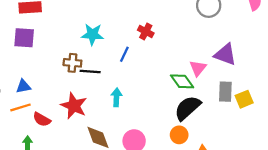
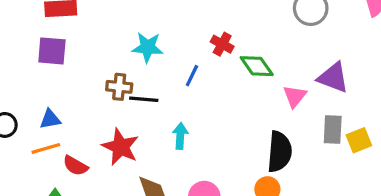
green diamond: (182, 81) -> (257, 66), moved
black semicircle: (188, 108) -> (280, 152), turned 136

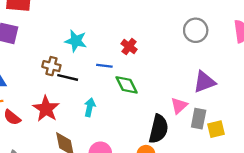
green diamond: (257, 66) -> (127, 85), moved
blue line: (192, 76) -> (104, 66), turned 63
purple triangle: (333, 77) -> (204, 82), turned -50
pink triangle: (295, 96) -> (179, 106), moved

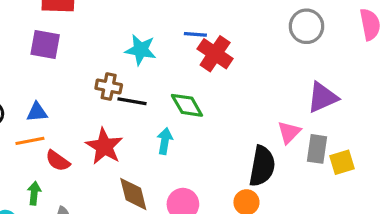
red cross: (129, 47) -> (215, 54), size x1.5
blue line: (104, 66) -> (195, 34), moved
green diamond: (127, 85) -> (187, 105), moved

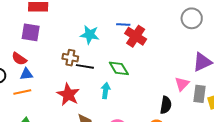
red semicircle: (58, 161) -> (19, 59), moved
black semicircle: (262, 166) -> (166, 105), size x0.7

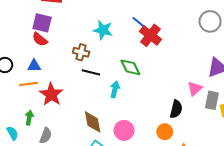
blue line: (123, 25) -> (139, 22), turned 32
red semicircle: (19, 59) -> (40, 39), moved
black line: (85, 66) -> (91, 72), moved
red star: (68, 95) -> (51, 94), moved

